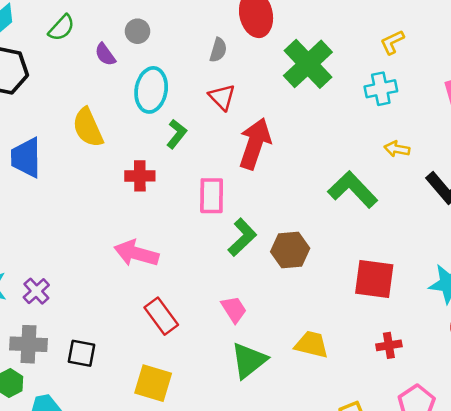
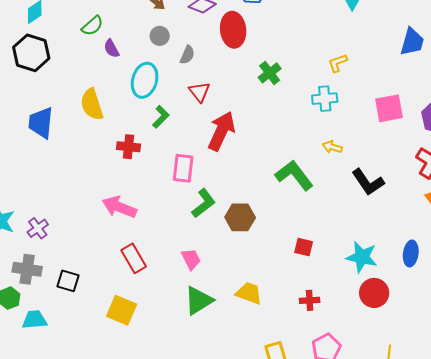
green semicircle: (61, 28) -> (92, 26), moved
gray circle: (138, 31) -> (160, 36), moved
gray semicircle: (218, 50) -> (187, 55), moved
green cross: (308, 64) -> (270, 73), size x0.6
red square: (374, 279) -> (304, 247), size x0.6

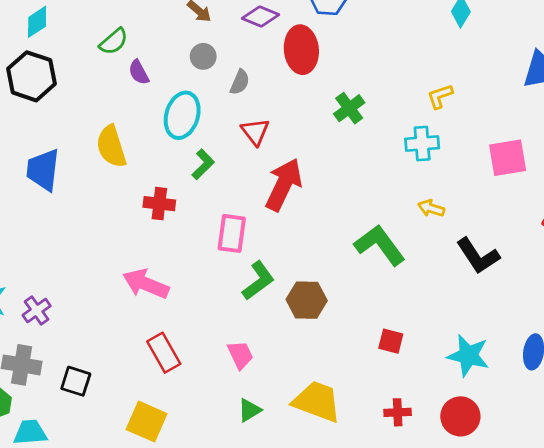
yellow trapezoid: (249, 293) -> (317, 401), size x1.4
red circle: (374, 293) -> (460, 416), moved
green triangle: (199, 300) -> (250, 410), size x0.6

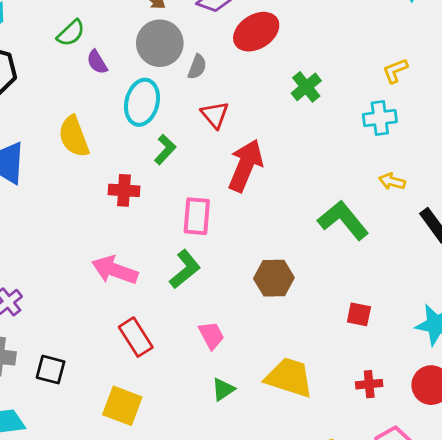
red ellipse: (301, 50) -> (256, 32), turned 66
gray circle: (203, 56) -> (160, 43), size x1.8
green L-shape: (258, 281) -> (185, 269), moved

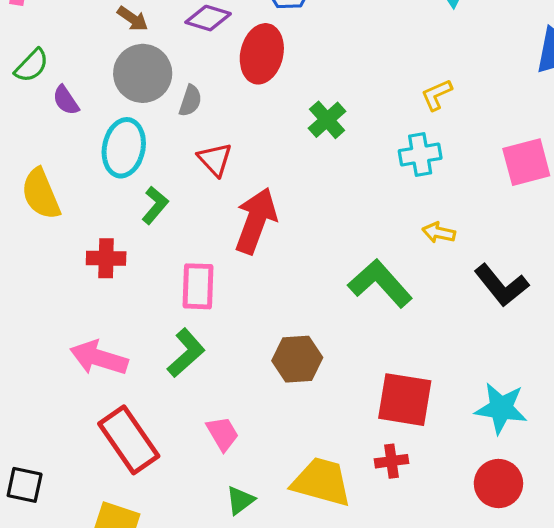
red ellipse: (256, 32) -> (262, 54), turned -42
red square: (359, 314) -> (405, 400), size x1.8
red rectangle: (136, 337) -> (129, 440), size x1.4
red cross: (369, 384) -> (392, 461), moved

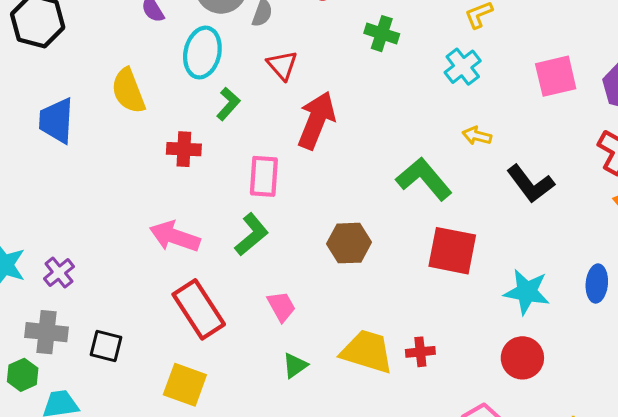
green cross: (327, 120) -> (382, 34), turned -32
cyan cross: (420, 154) -> (463, 67), turned -30
red square: (405, 400) -> (452, 251), moved
red cross: (392, 461) -> (420, 352), moved

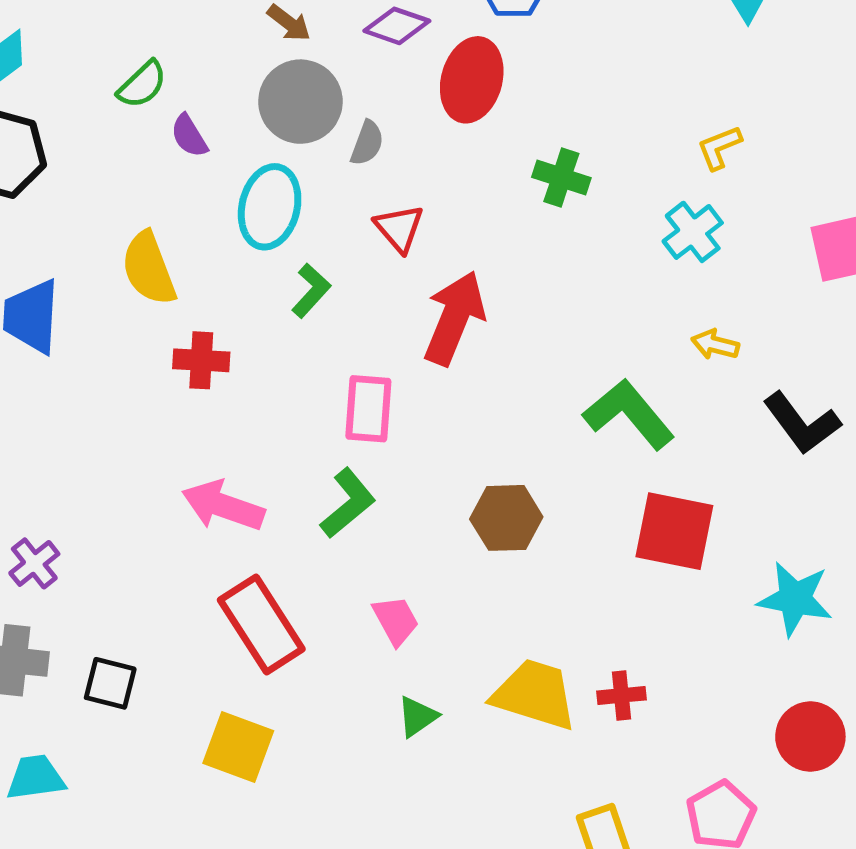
red cross: (184, 149) -> (201, 360), moved
red circle: (522, 358) -> (810, 737), moved

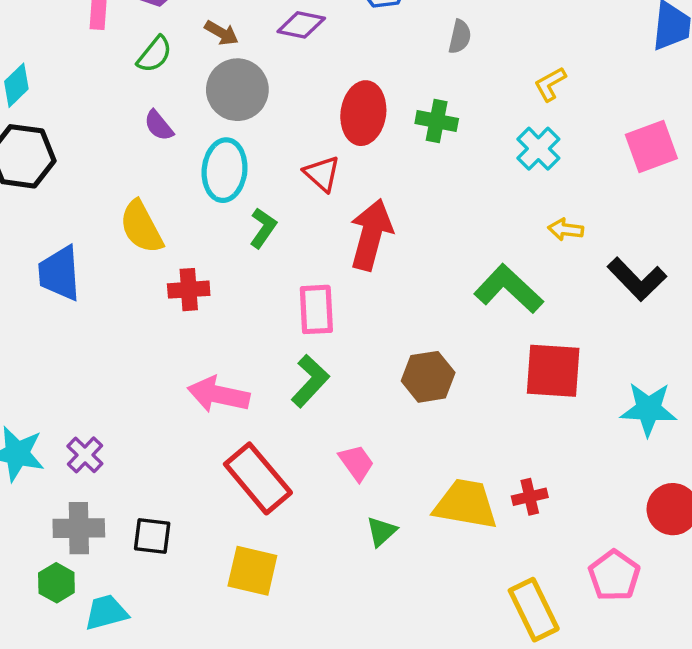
red ellipse: (472, 80) -> (363, 113), moved
green semicircle: (142, 85) -> (154, 54), moved
gray semicircle: (367, 143) -> (460, 37), moved

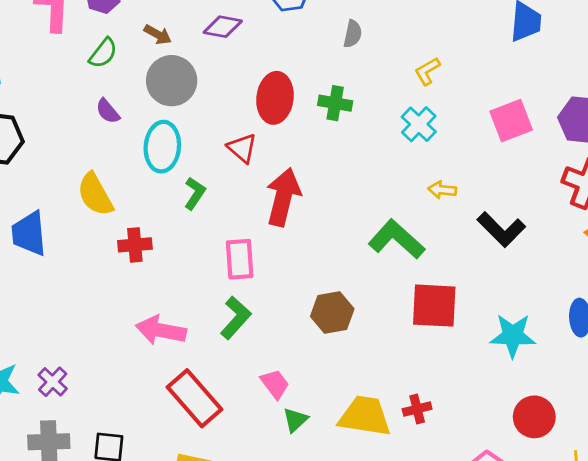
green triangle: (381, 531) -> (295, 420), moved

